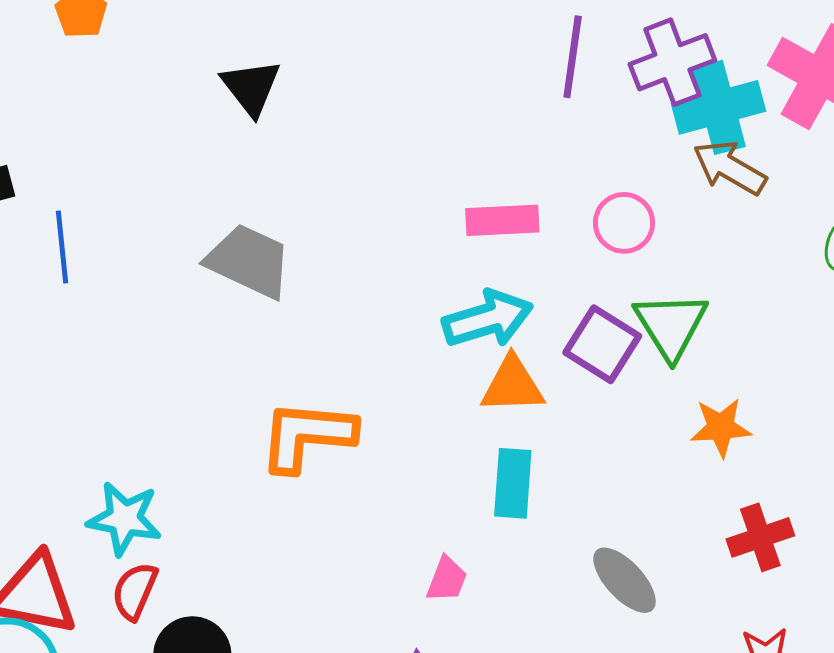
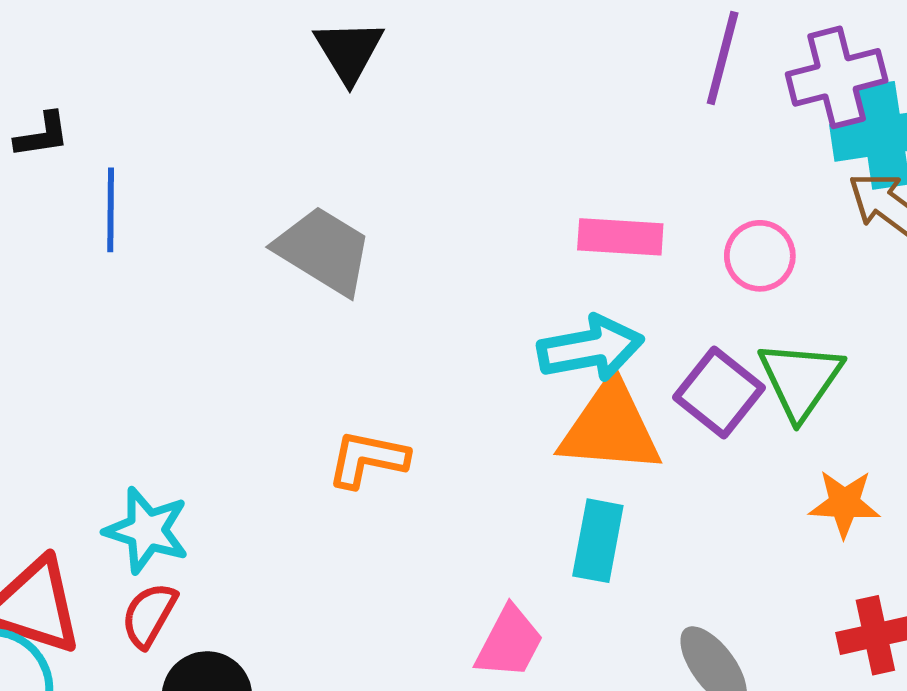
orange triangle: (512, 385) -> (610, 428), size x1.4
orange L-shape: (307, 436) -> (368, 459), size x0.7
pink trapezoid: (447, 579) -> (509, 642), size x1.4

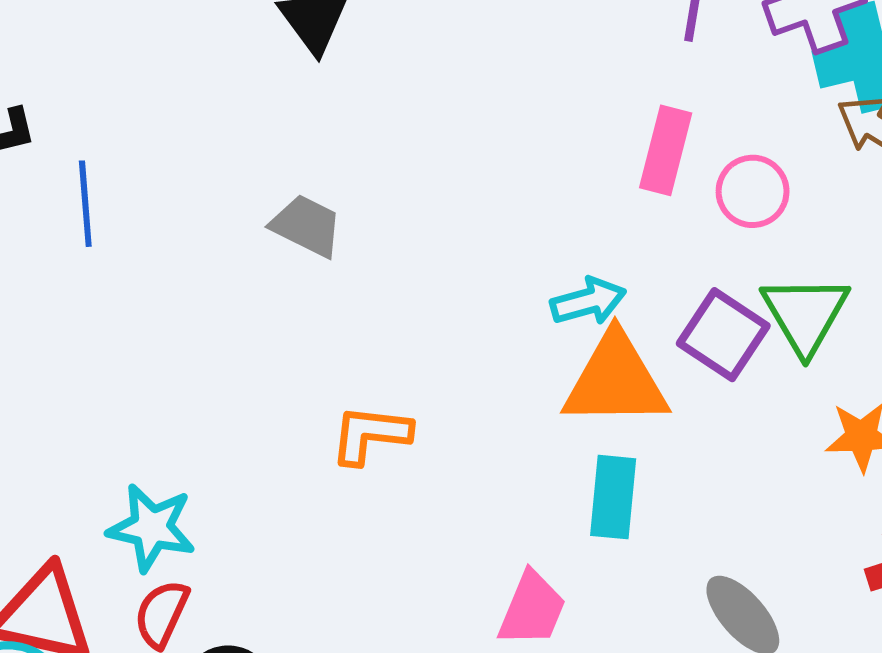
pink rectangle: (620, 237) -> (666, 150), moved, turned -74
gray trapezoid: (324, 251) -> (307, 226), size x0.7
cyan arrow: (591, 348) -> (588, 301), size x0.7

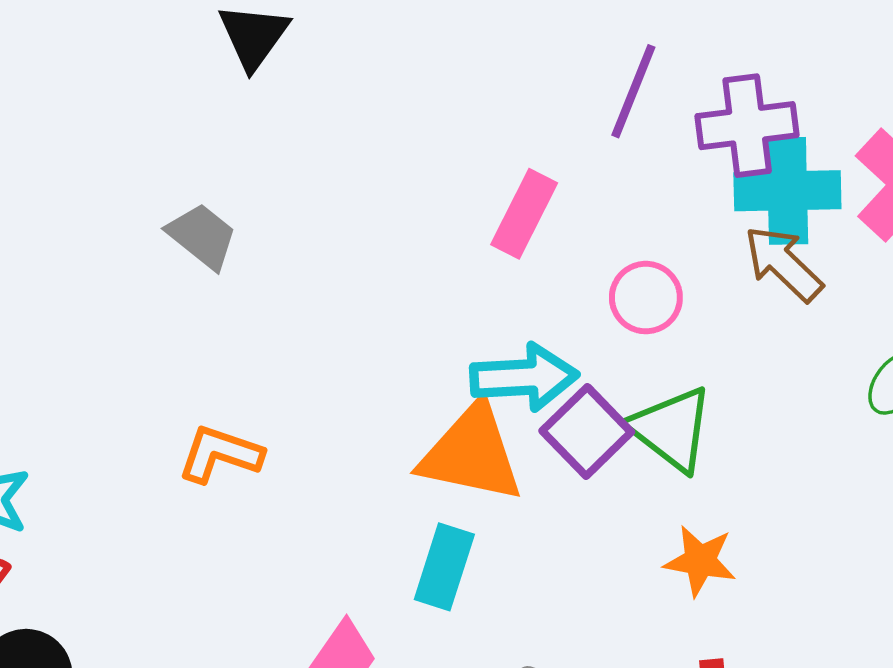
pink rectangle: (666, 150) -> (524, 214), moved
cyan arrow: (588, 301) -> (524, 377), moved, size x1.4
green triangle: (805, 314) -> (671, 429), turned -34

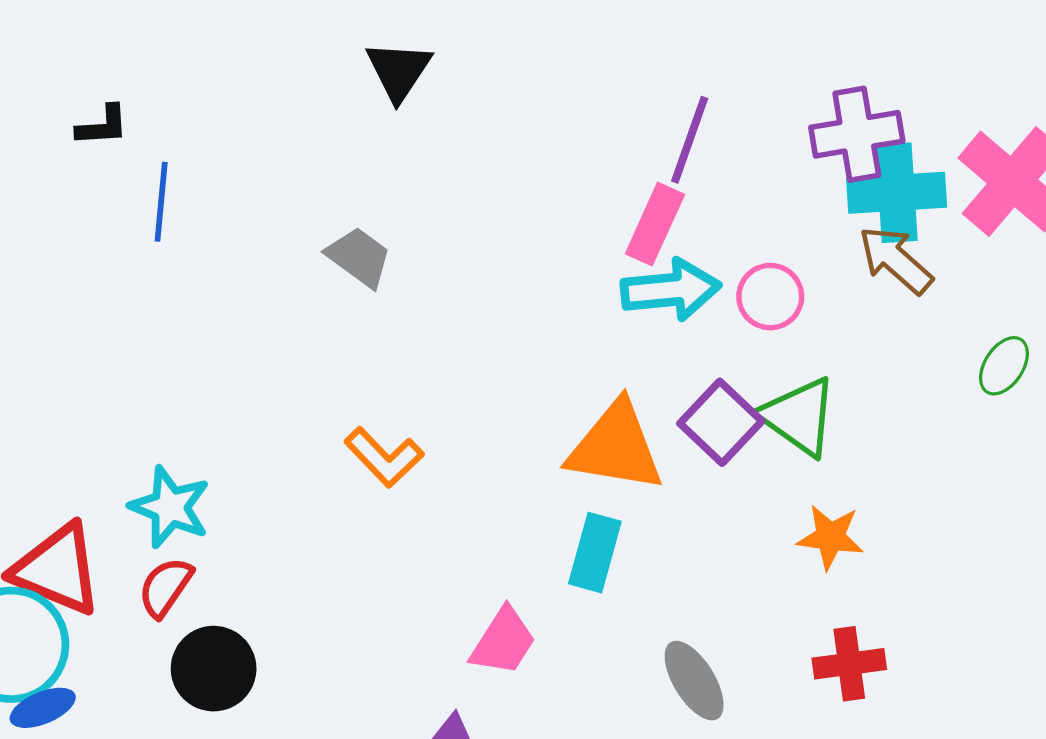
purple line: (633, 91) -> (690, 140), moved
cyan arrow: (524, 377) -> (671, 290), moved
orange L-shape: (220, 454) -> (384, 457), turned -150

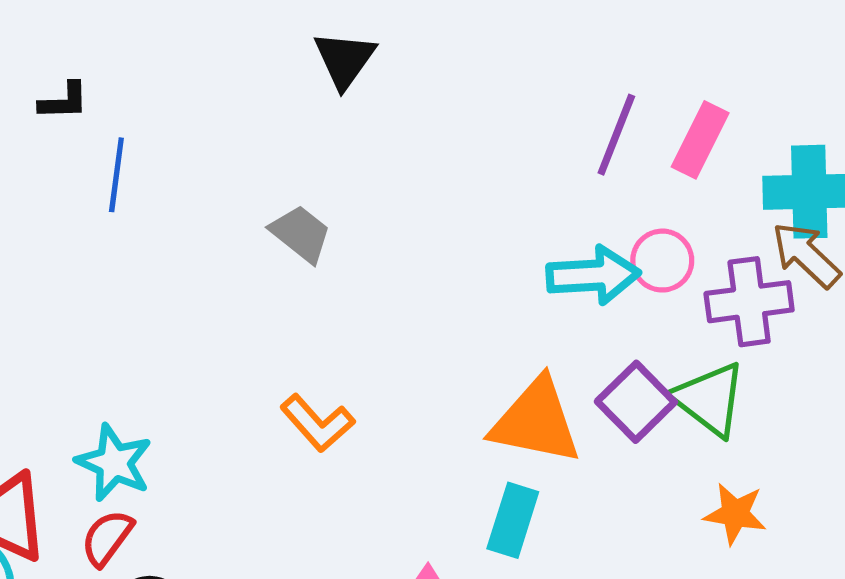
purple cross: (857, 134) -> (749, 302), moved
pink rectangle: (655, 224) -> (700, 140), moved
pink circle: (770, 297) -> (662, 261), moved

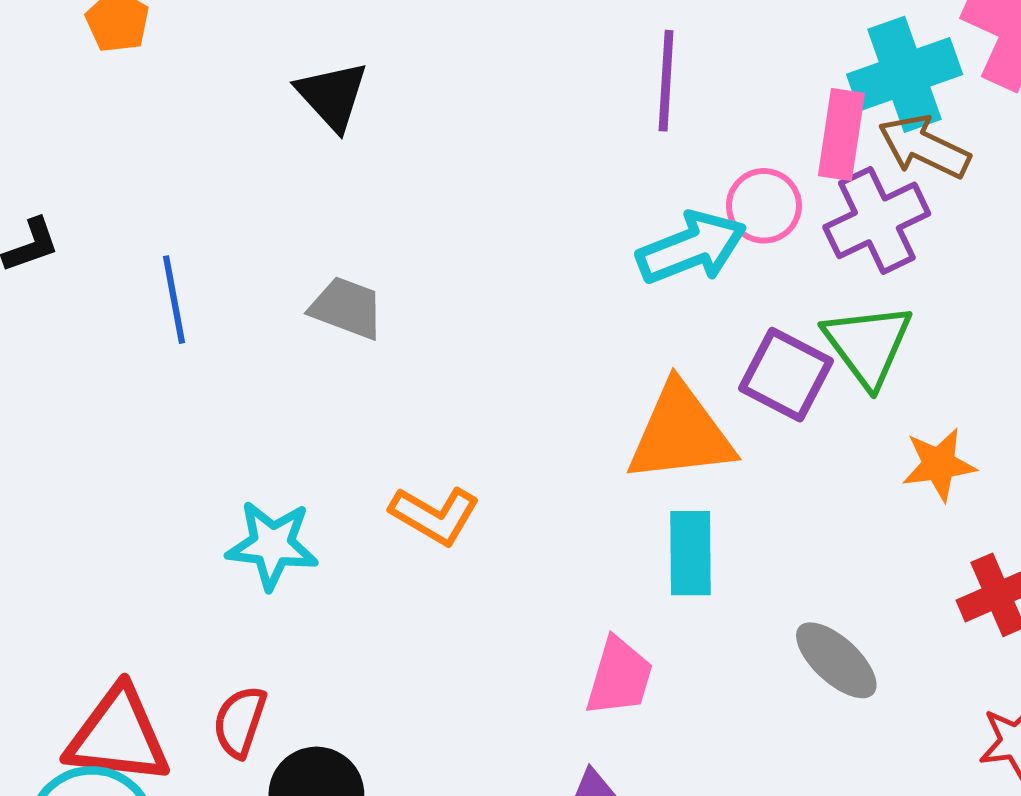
pink rectangle: (700, 140) -> (841, 135), moved
blue line: (116, 175) -> (174, 300), moved
green triangle: (709, 399) -> (868, 345), turned 34
cyan star: (114, 463) -> (272, 545), moved

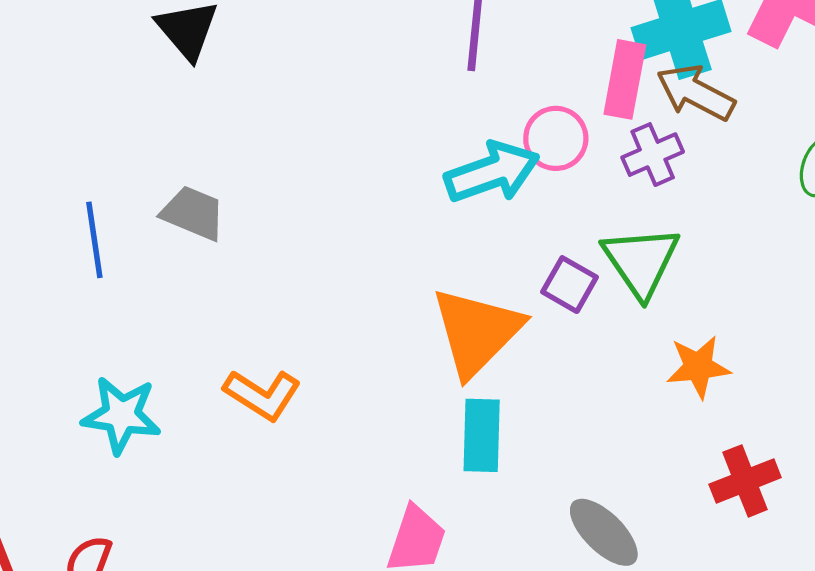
purple cross: (877, 220) -> (653, 155), size x0.7
blue line: (174, 300) -> (94, 240), moved
purple square: (786, 375) -> (569, 285), size x0.7
orange triangle: (680, 433) -> (477, 332), turned -41

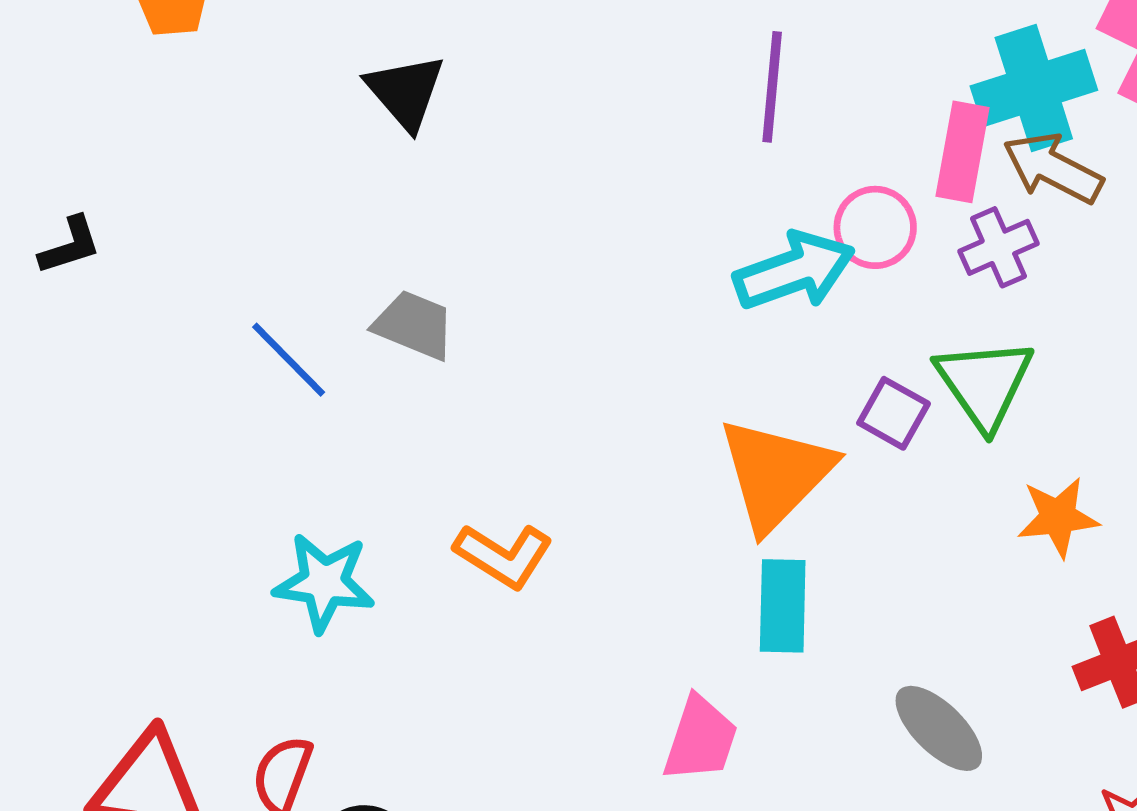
blue line: (94, 240) -> (289, 360), turned -36

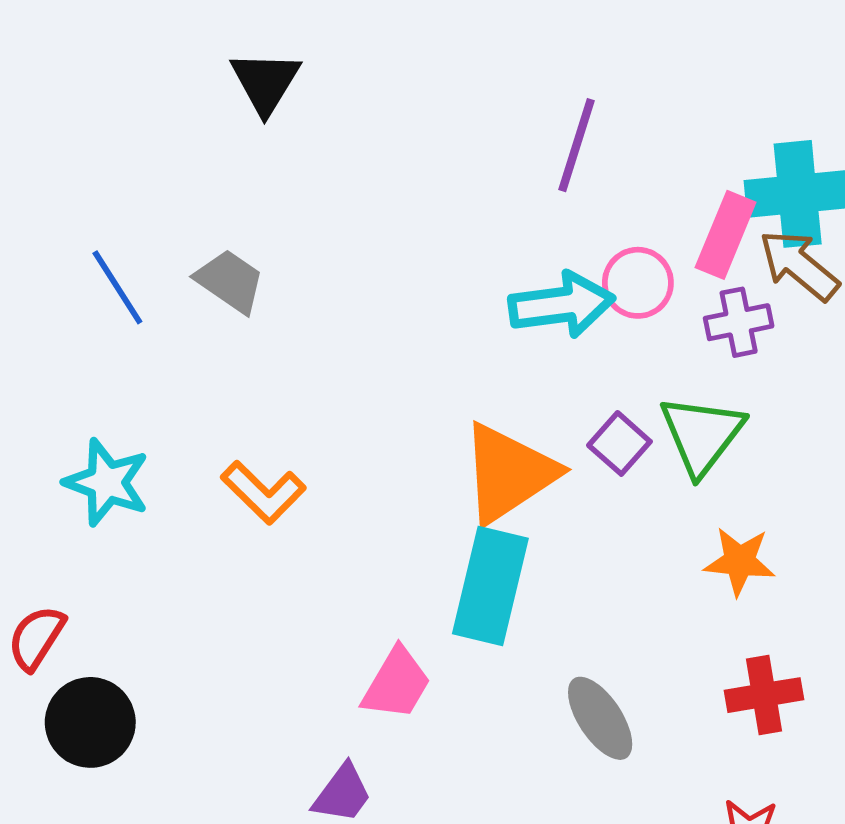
cyan rectangle: (783, 606) -> (490, 586), size x1.4

